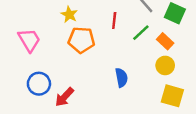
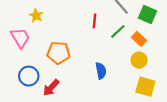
yellow star: (69, 14) -> (36, 16), moved
orange pentagon: (81, 40) -> (58, 53), moved

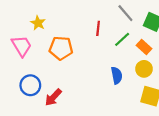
orange pentagon: (58, 53) -> (61, 48), moved
blue semicircle: (101, 71) -> (117, 75), moved

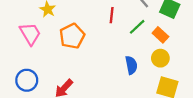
orange pentagon: (61, 48) -> (72, 36), turned -30
blue circle: (30, 85) -> (27, 80), moved

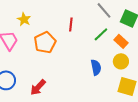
red line: (112, 15) -> (71, 24), moved

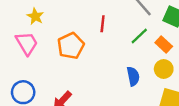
yellow star: (24, 19) -> (35, 16), moved

